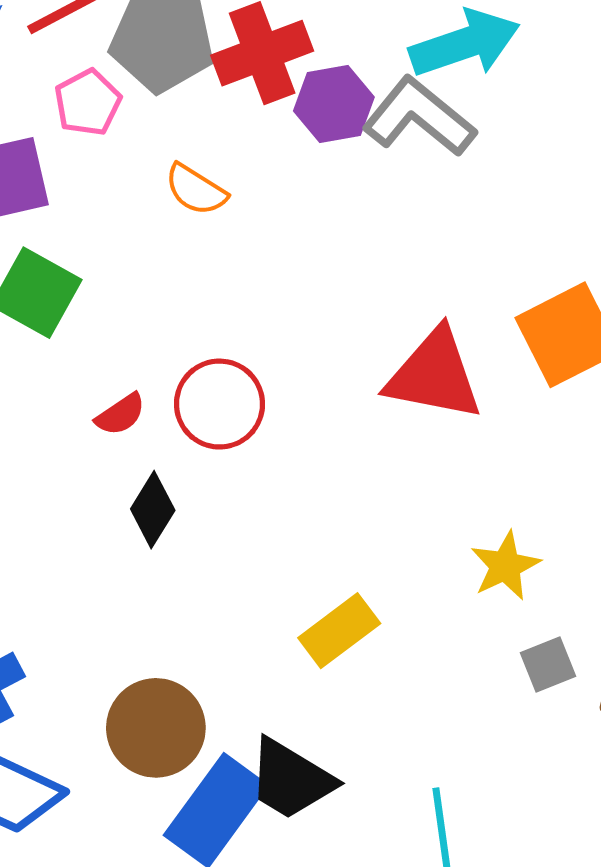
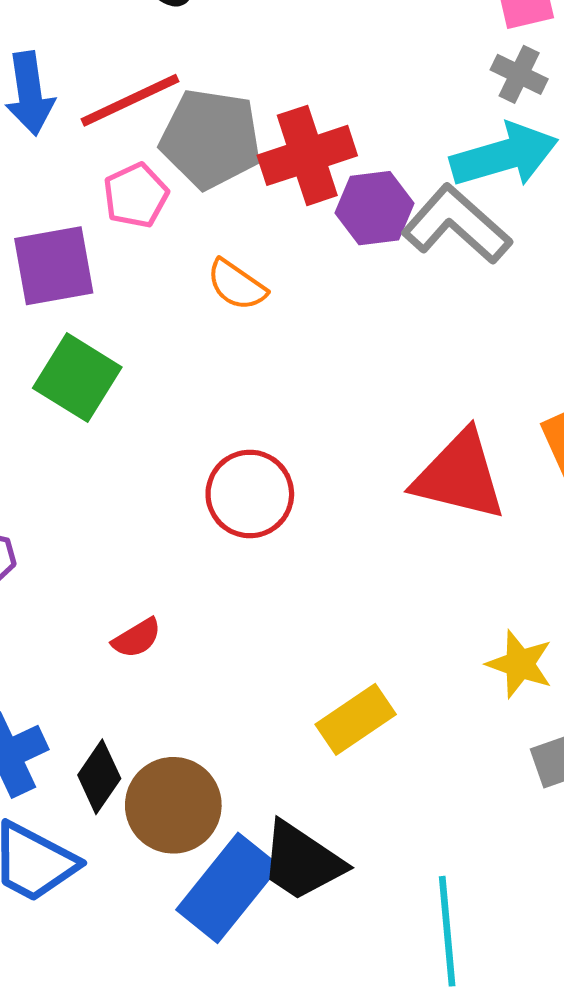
red semicircle: (120, 414) -> (137, 638), moved
black diamond: (153, 510) -> (99, 777), moved
yellow star: (505, 566) -> (520, 664), turned -30

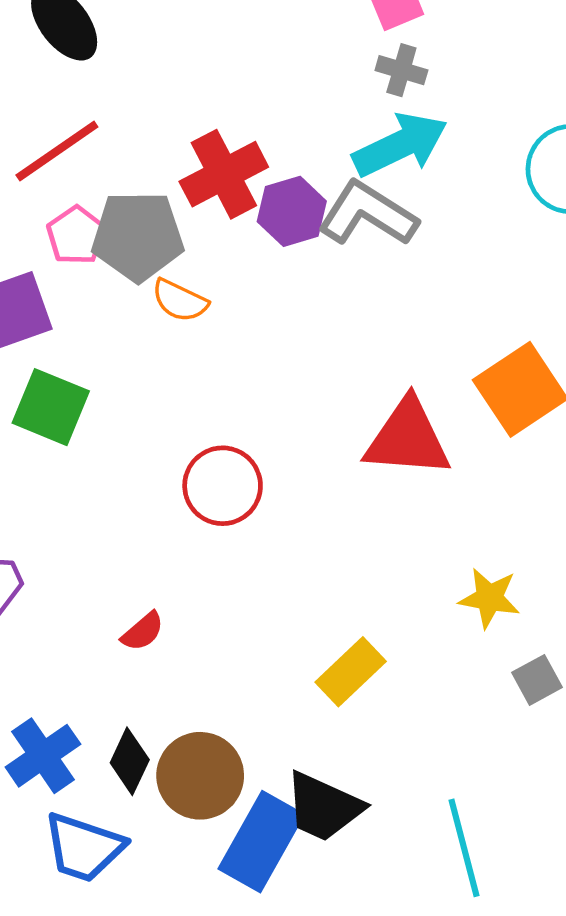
gray pentagon: (211, 139) -> (138, 236), moved

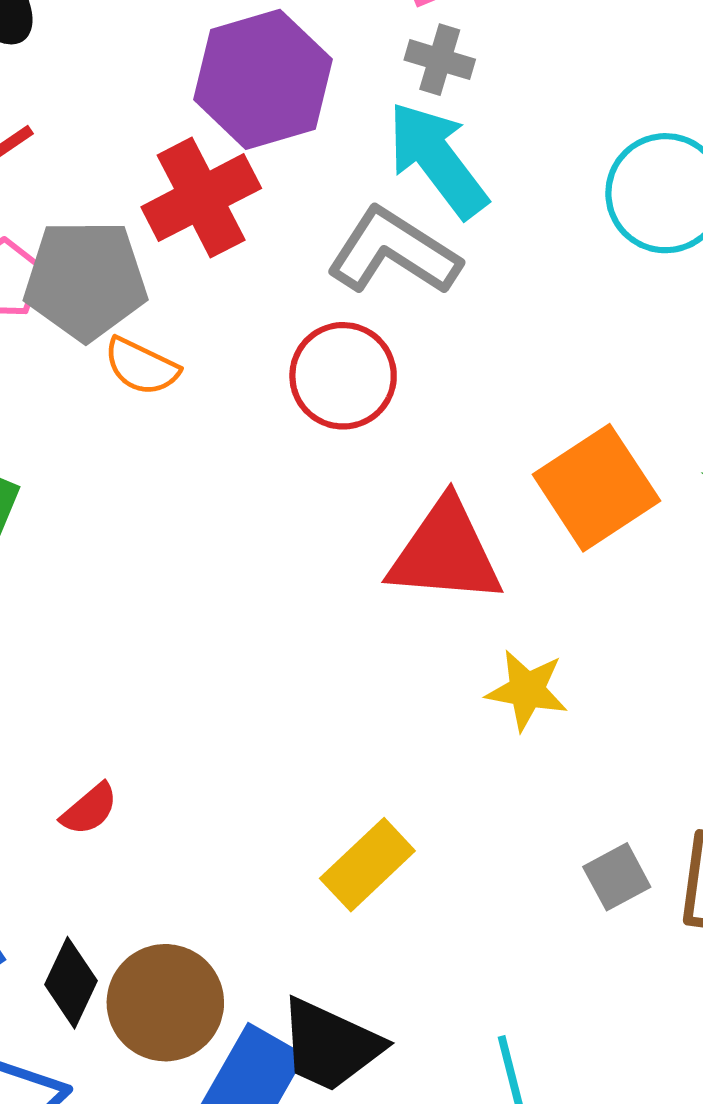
cyan arrow: (400, 145) -> (437, 160), turned -102
purple hexagon: (292, 211) -> (263, 79), moved, size x1.5
red circle: (223, 486) -> (343, 376), moved
yellow star: (489, 598) -> (527, 690), moved

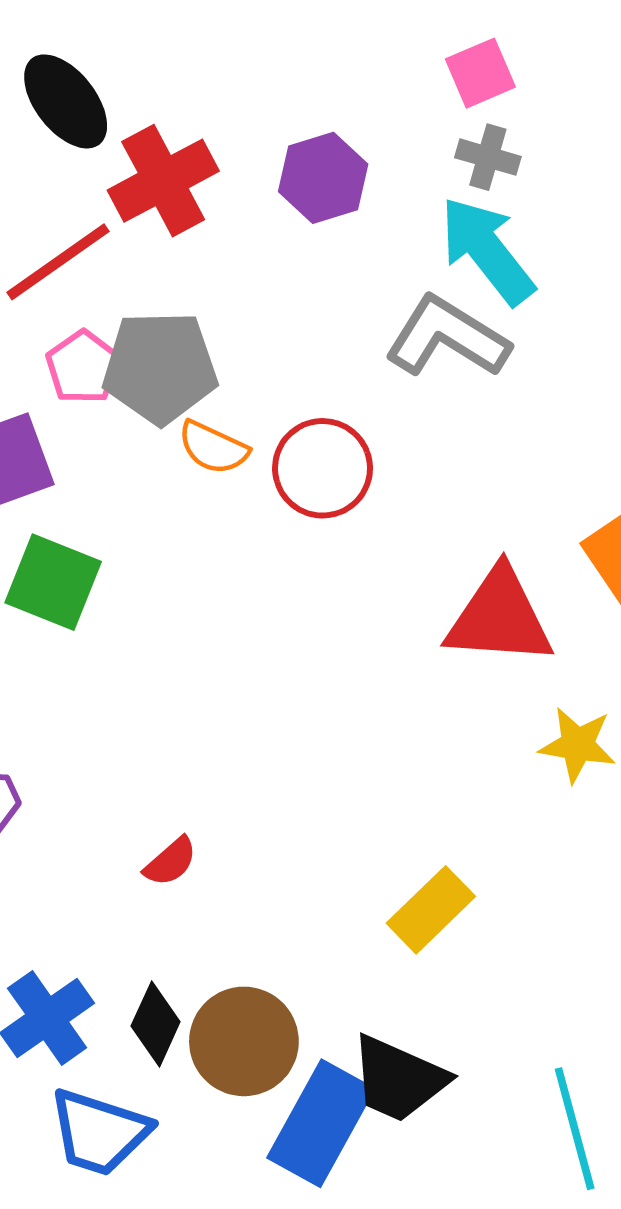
purple hexagon: (263, 79) -> (323, 178), size x0.7
red cross: (201, 198) -> (163, 181), moved
red circle: (343, 376) -> (323, 468), moved

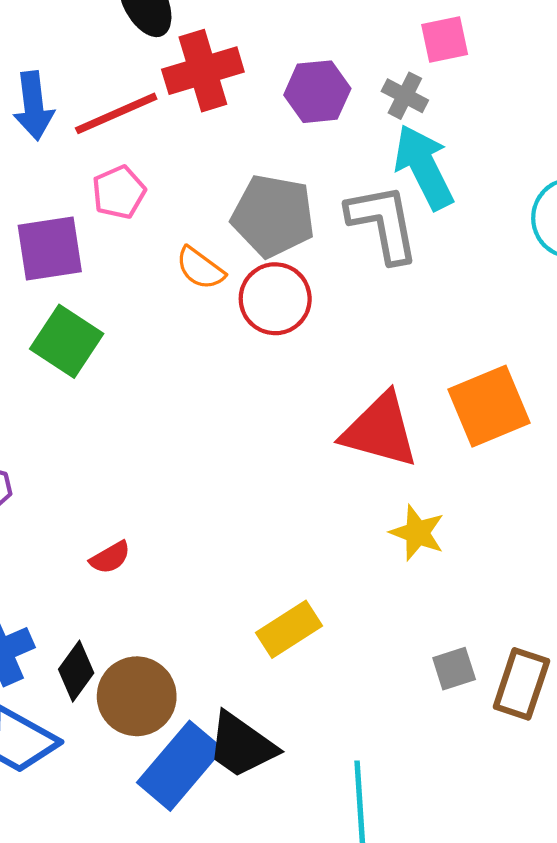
gray cross: (488, 157) -> (405, 96), moved
gray L-shape: (447, 337) -> (383, 223), turned 36
gray pentagon: (160, 367) -> (273, 216), moved

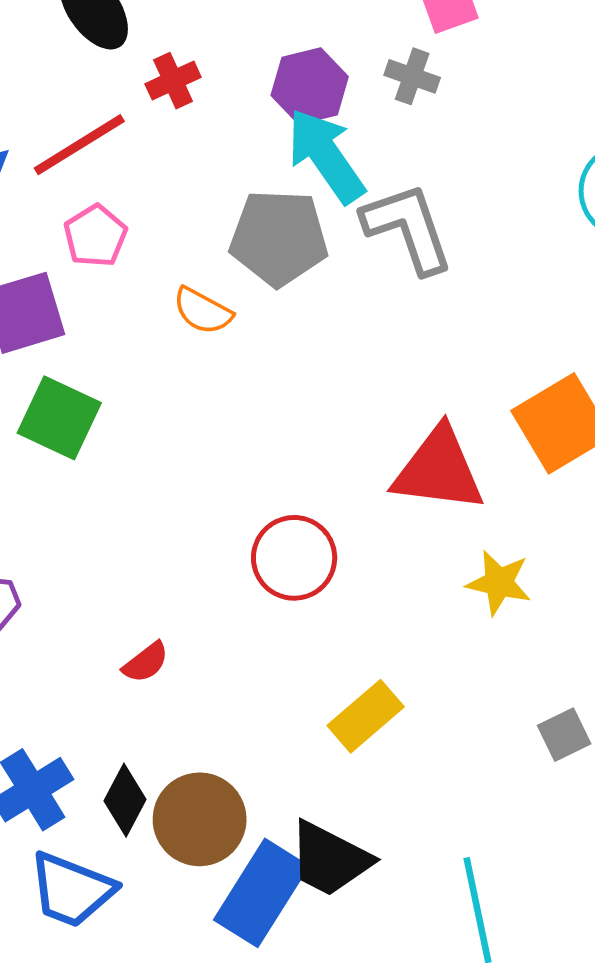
red cross: (203, 71) -> (173, 81), size x0.6
cyan arrow: (424, 167) -> (326, 156), moved
red circle: (275, 299) -> (294, 558), moved

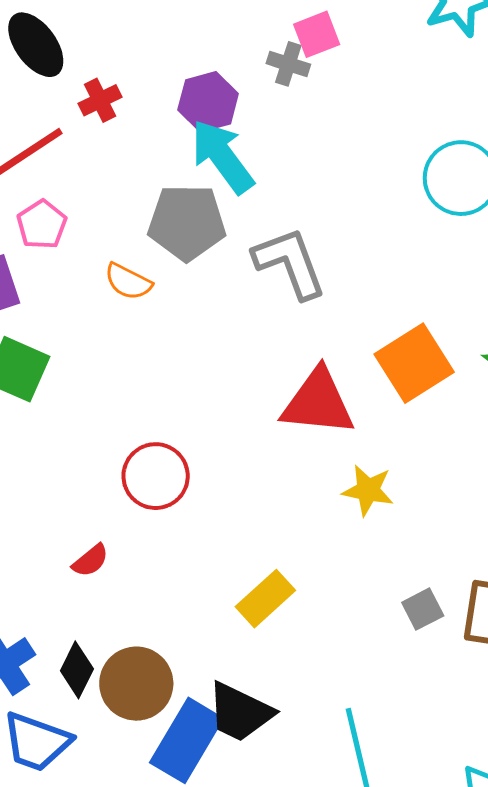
gray cross: (412, 76) -> (288, 64), moved
gray L-shape: (408, 228) -> (290, 263), moved
red circle: (294, 558) -> (156, 476), moved

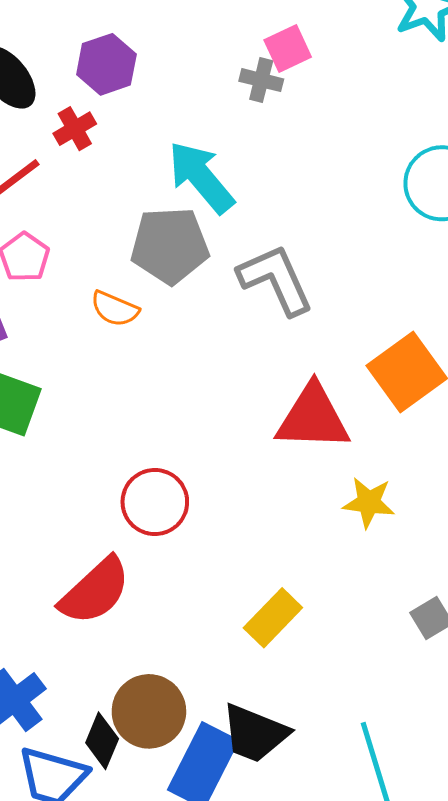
purple hexagon: (208, 102) -> (106, 64), moved
red semicircle: (90, 561) -> (95, 591), size x2.0
black diamond: (77, 670) -> (102, 741), moved

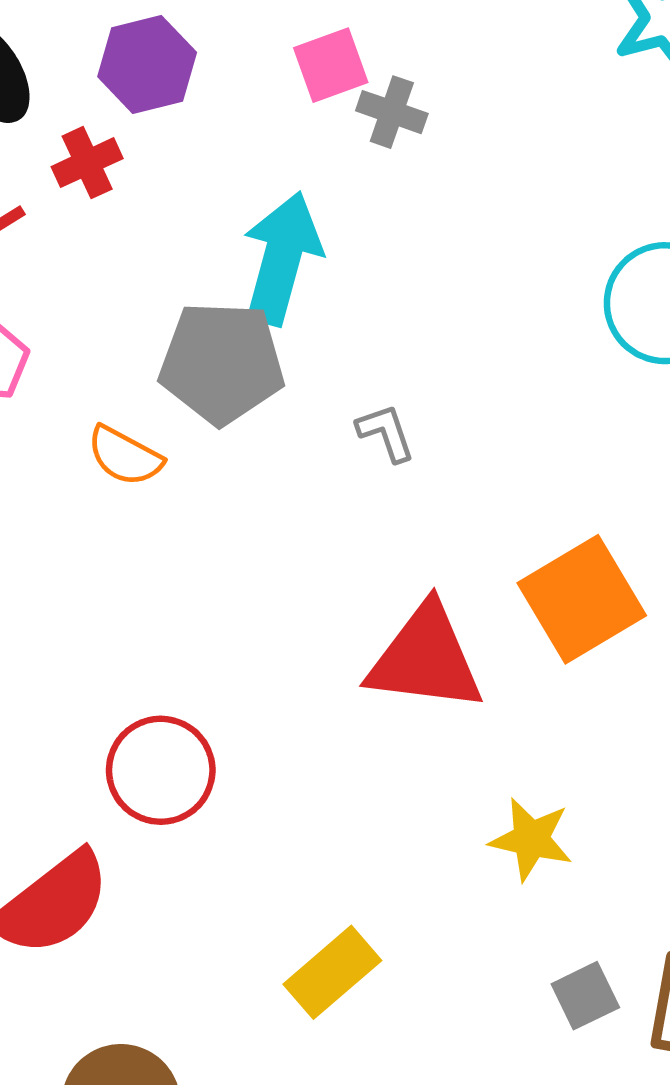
pink square: (288, 48) -> (331, 65), moved
cyan arrow: (201, 177) -> (282, 258), turned 50
gray L-shape: (276, 280) -> (386, 433), size x0.5
yellow star: (369, 502) -> (531, 839), moved

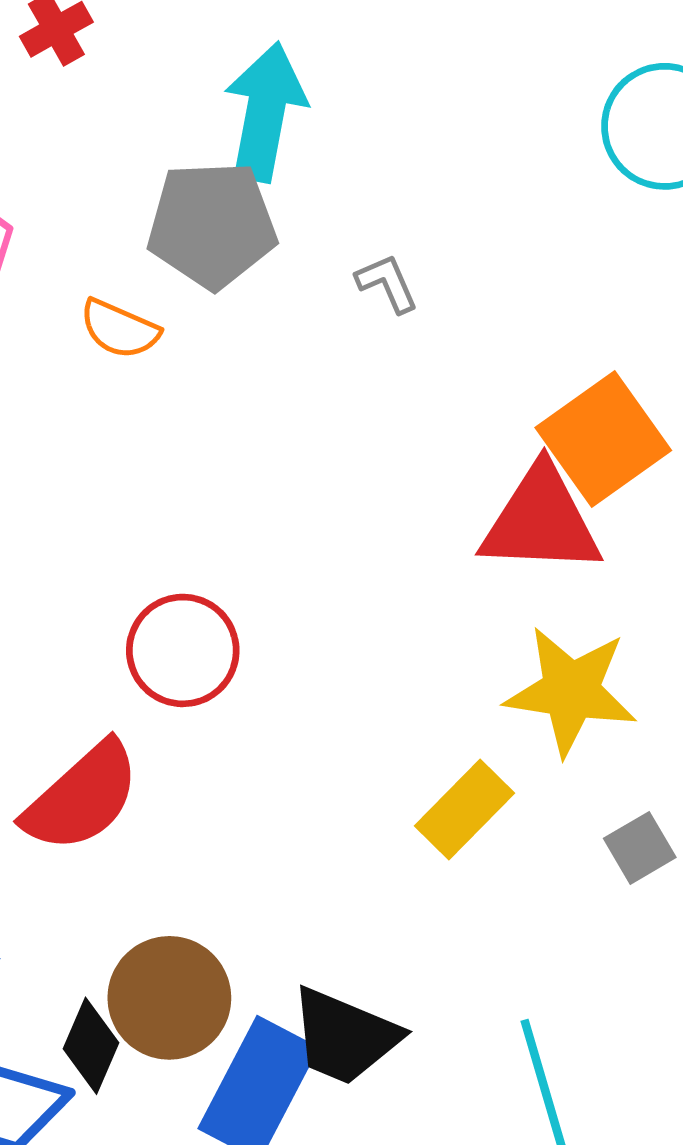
red triangle: (425, 658) -> (541, 521), moved
yellow star: (531, 839) -> (571, 691), size x1.5
yellow rectangle: (332, 972) -> (464, 810), moved

